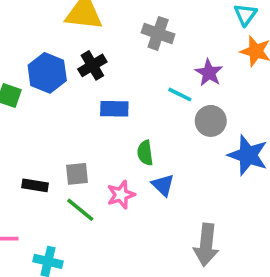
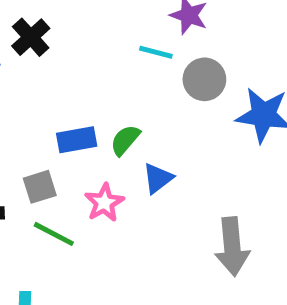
blue rectangle: (114, 109) -> (77, 140), moved
green semicircle: (145, 153) -> (125, 140), turned 60
blue triangle: (163, 185) -> (158, 178), turned 50

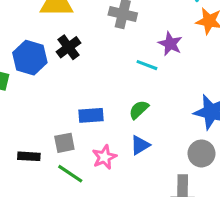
gray circle: (204, 79) -> (201, 153), moved
green semicircle: (125, 140) -> (139, 110), moved

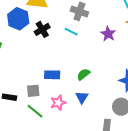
blue hexagon: (30, 58) -> (18, 19), moved
cyan line: (147, 65) -> (71, 32), moved
blue triangle: (140, 145) -> (82, 97), turned -32

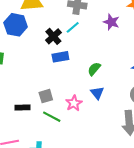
black cross: (42, 29) -> (53, 36), moved
cyan line: (71, 32) -> (73, 27), turned -56
blue rectangle: (52, 75) -> (60, 57), moved

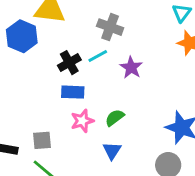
purple star: (111, 22) -> (131, 67), moved
pink star: (74, 103) -> (82, 121), moved

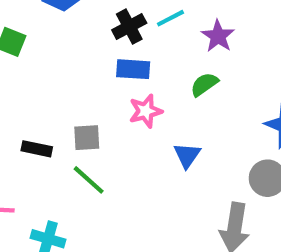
green semicircle: (115, 118) -> (204, 84), moved

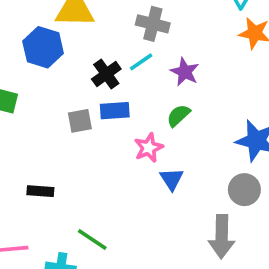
pink star: (146, 111) -> (149, 148), moved
gray square: (87, 138) -> (80, 121), moved
green line: (89, 180) -> (92, 240), moved

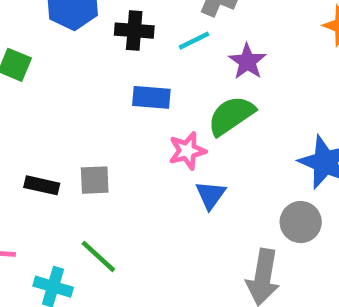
black cross: (106, 74) -> (134, 31), moved, turned 32
green semicircle: (178, 115) -> (231, 116), size x1.5
gray square: (80, 121) -> (95, 180), moved

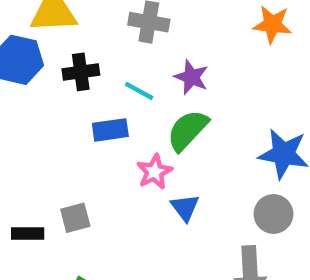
cyan line: (194, 41) -> (139, 91), moved, turned 68

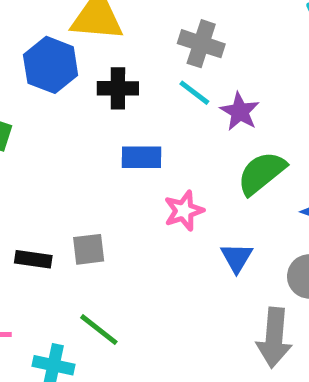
cyan line: (139, 91) -> (194, 93), moved
green semicircle: (188, 130) -> (262, 173), moved
blue triangle: (185, 208) -> (237, 258), moved

